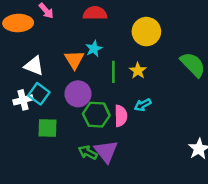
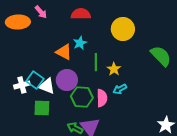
orange triangle: (74, 60) -> (64, 52), turned -30
white triangle: (34, 66) -> (47, 86), moved
yellow star: (138, 71) -> (114, 69), moved

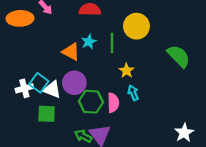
green line: (96, 62) -> (112, 43), moved
cyan arrow: (120, 89) -> (133, 93), turned 96

